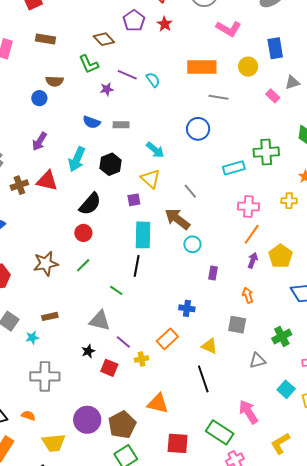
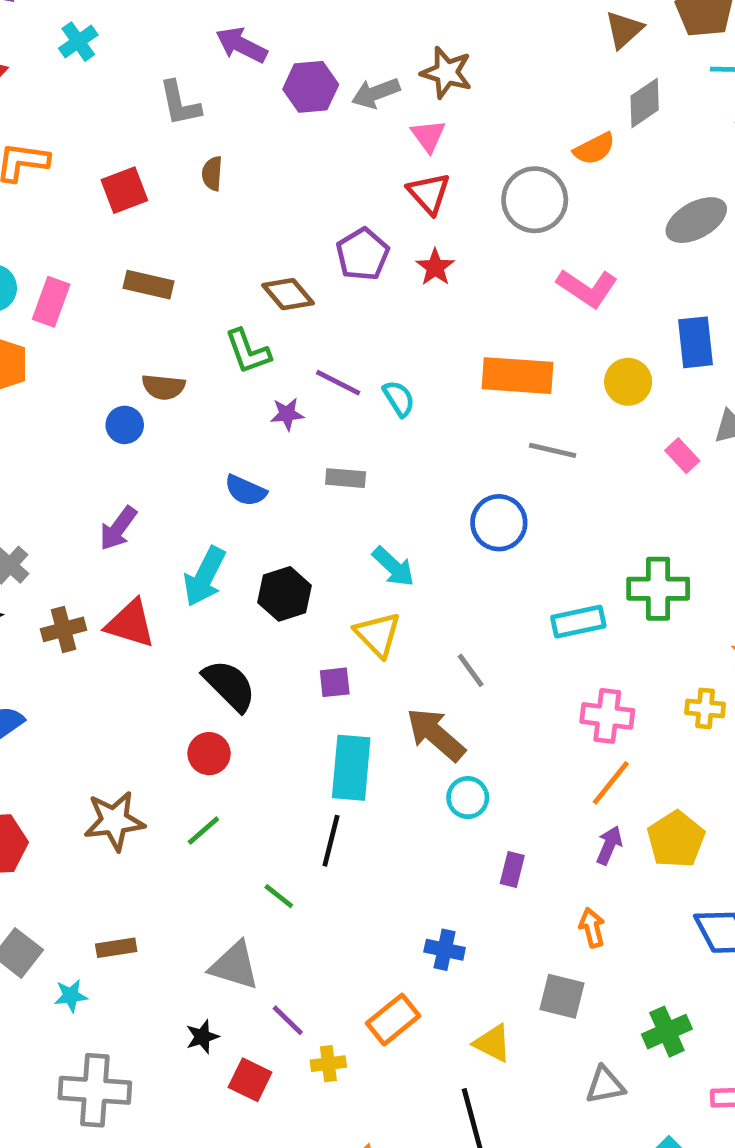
gray rectangle: (121, 125) -> (346, 478), moved
black semicircle: (90, 204) -> (229, 685), turned -90

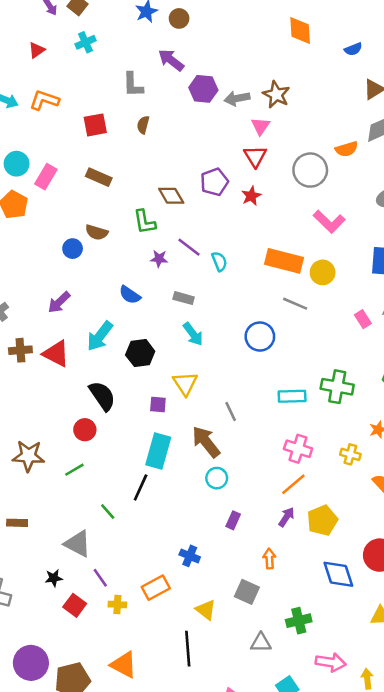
yellow circle: (628, 382) -> (323, 272), moved
cyan arrow: (393, 567) -> (193, 334), moved

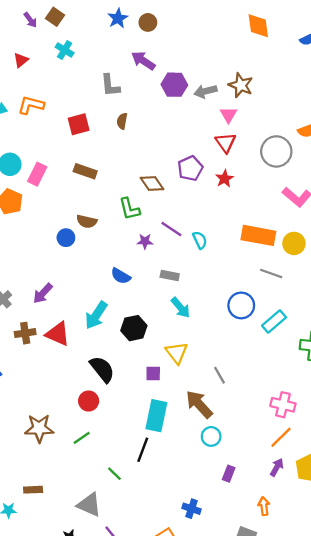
cyan cross: (85, 42) -> (65, 50), turned -30
purple arrow: (59, 302) -> (43, 293), moved
cyan rectangle: (292, 396) -> (274, 321), moved, turned -35

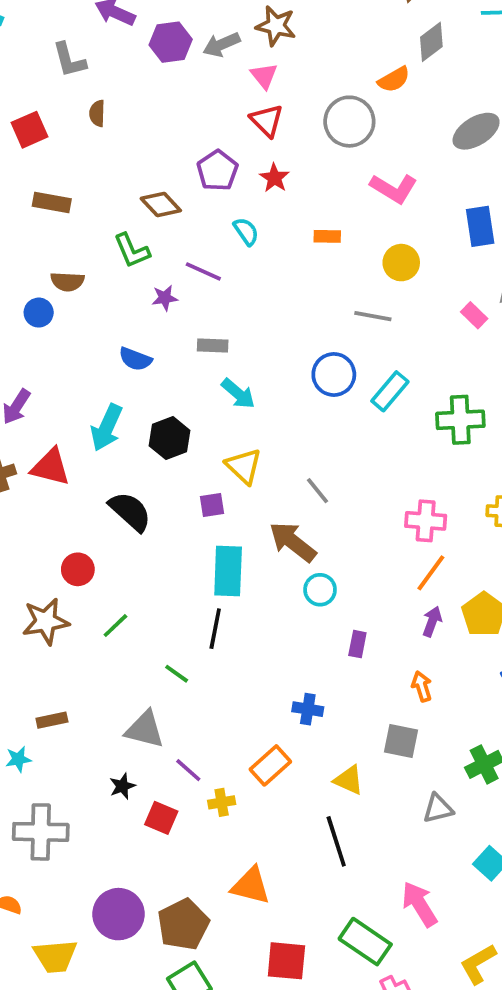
orange rectangle: (258, 235) -> (327, 236), moved, size x0.5
cyan semicircle: (200, 240) -> (246, 231), moved
red circle: (89, 401) -> (78, 569), moved

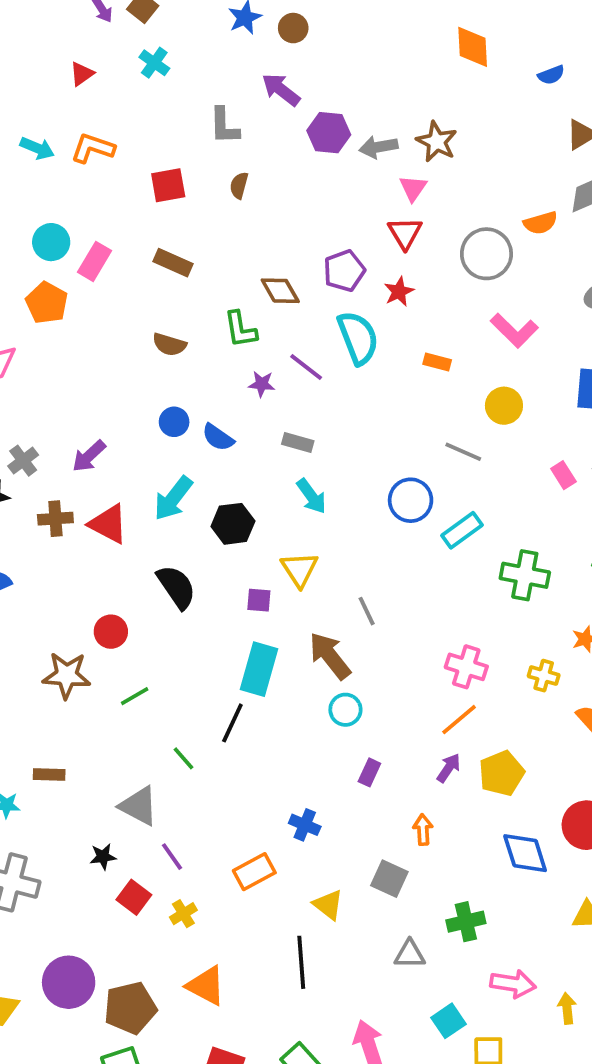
cyan semicircle: (246, 231) -> (358, 338), size x1.8
blue circle: (39, 313) -> (174, 422), moved
yellow cross: (222, 802) -> (183, 914), moved, turned -35

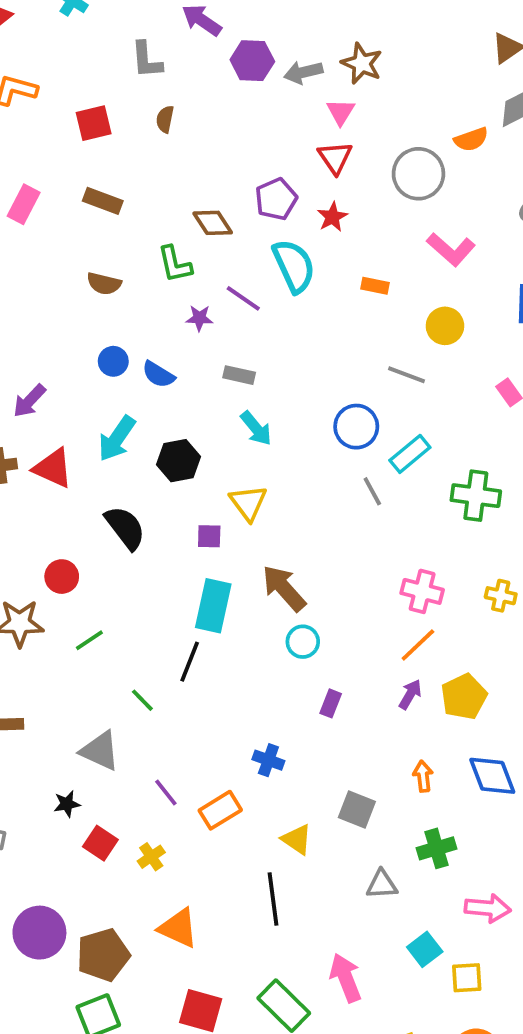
gray line: (367, 611) -> (372, 491), moved
orange arrow: (423, 830) -> (423, 776), moved
purple line: (172, 857) -> (166, 792), moved

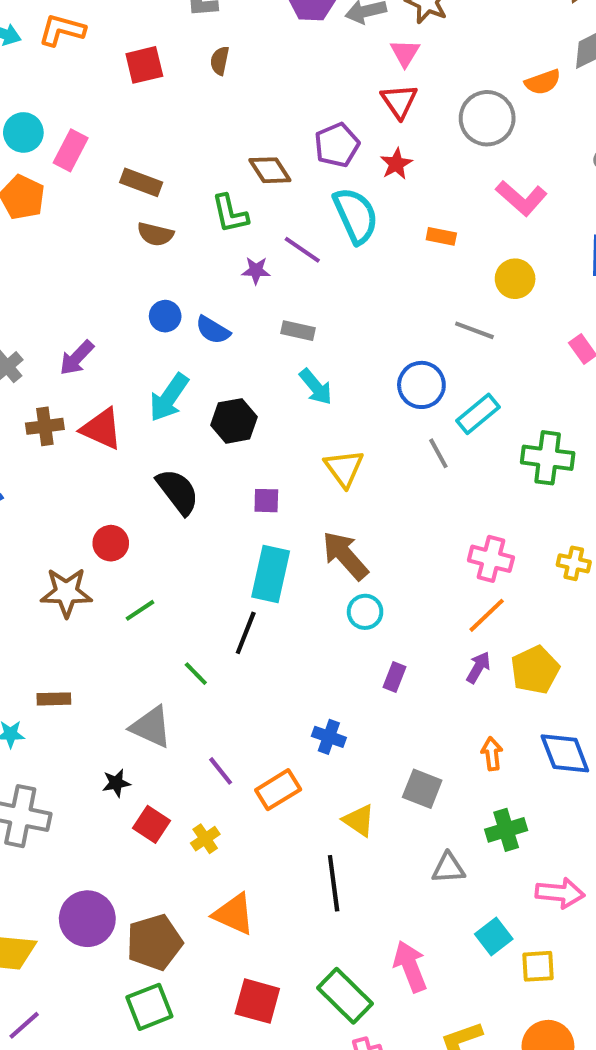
brown rectangle: (103, 201) -> (141, 182), moved
yellow triangle: (248, 503) -> (344, 468), moved

